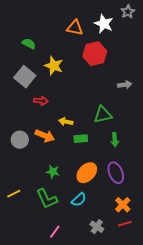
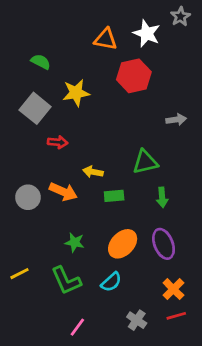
yellow star: (54, 66) -> (76, 93), turned -30

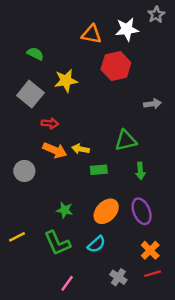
white star: (147, 33) -> (127, 29), turned -30
orange arrow: (63, 192) -> (55, 150), moved

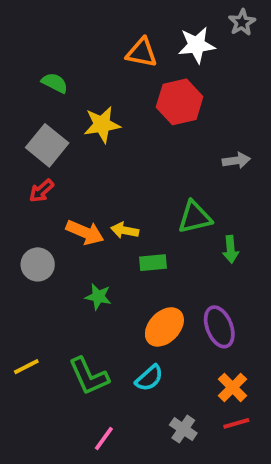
red arrow: (50, 123) -> (41, 191), moved, turned 133
green arrow: (140, 171) -> (231, 249), moved
green star: (65, 210) -> (98, 297), moved

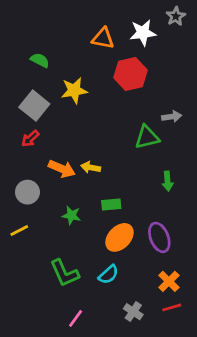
green triangle: (195, 217) -> (147, 137), moved
green rectangle: (153, 263) -> (111, 204), moved
yellow line: (26, 367) -> (19, 231), moved

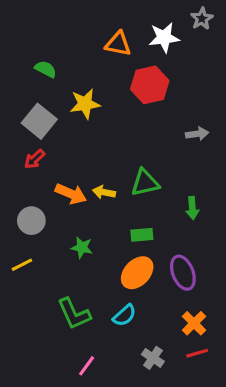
green triangle: (147, 137) -> (145, 183), moved
green rectangle: (111, 204) -> (142, 235), moved

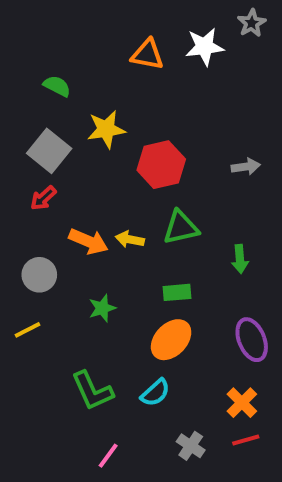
red hexagon: (150, 85) -> (161, 165), moved
green star: (82, 247) -> (102, 308), turned -30
purple ellipse: (183, 273) -> (252, 340), moved

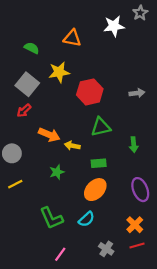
orange triangle: (147, 55) -> (72, 38), moved
yellow arrow: (130, 239) -> (72, 146), moved
gray circle: (39, 275) -> (12, 153), moved

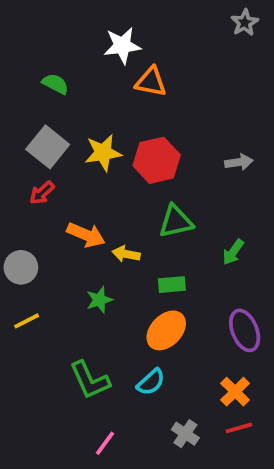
white star: (114, 26) -> (122, 46), moved
orange triangle: (72, 38) -> (151, 82), moved
yellow star: (59, 72) -> (103, 153), moved
green arrow: (134, 145) -> (233, 252), turned 40

